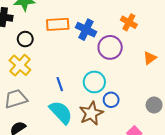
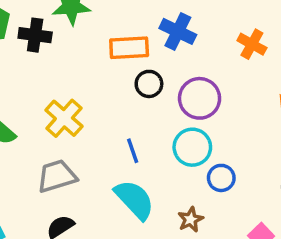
blue cross: (86, 30) -> (178, 31), moved
black circle: (25, 39) -> (149, 84), moved
purple circle: (110, 47) -> (200, 98), moved
brown star: (91, 113) -> (191, 219), moved, size x0.6

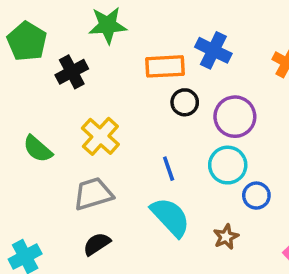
black cross: (35, 35) -> (72, 72), moved, turned -36

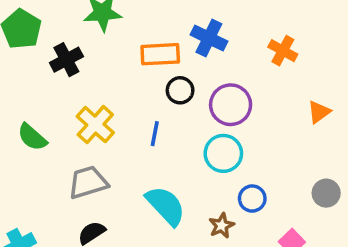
blue line: (169, 169) -> (155, 134), moved, turned 30
blue circle: (256, 196) -> (252, 199), moved

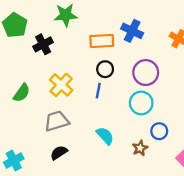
black circle: (180, 90) -> (105, 69), moved
green semicircle: (32, 137) -> (22, 93), turned -96
cyan semicircle: (166, 206) -> (105, 136), size x0.7

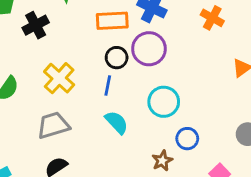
purple circle: (146, 73) -> (149, 49), moved
cyan semicircle: (105, 136) -> (117, 122), moved

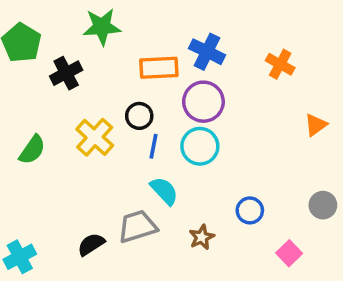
black circle: (117, 58) -> (139, 116), moved
cyan circle: (164, 102) -> (200, 146), moved
gray trapezoid: (53, 125) -> (137, 226), moved
brown star: (162, 161) -> (202, 237), moved

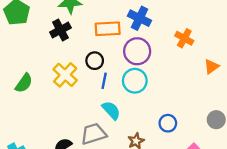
orange cross: (280, 64) -> (184, 38), moved
black cross: (66, 73) -> (60, 30), moved

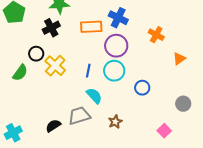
black circle: (95, 61) -> (36, 54), moved
blue circle: (168, 123) -> (142, 88), moved

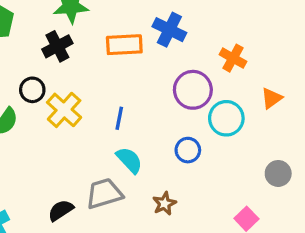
purple circle: (116, 46) -> (193, 90), moved
cyan circle: (114, 71) -> (226, 118), moved
blue circle: (142, 88) -> (188, 150), moved

